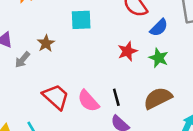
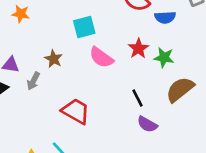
blue semicircle: (159, 28) -> (165, 17), turned 54
green star: (159, 58) -> (164, 58), moved
pink semicircle: (88, 101) -> (101, 57), moved

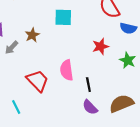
pink semicircle: (101, 57) -> (67, 70), moved, turned 30
green star: (164, 58) -> (128, 60), moved
brown semicircle: (180, 89) -> (121, 103), moved

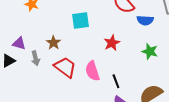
red star: (100, 46) -> (112, 43), moved
gray arrow: (11, 48) -> (35, 58), turned -48
red trapezoid: (38, 81) -> (65, 67), moved

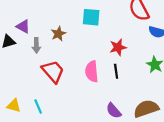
red trapezoid: (65, 67) -> (53, 71), moved
black line: (116, 81) -> (116, 71), moved

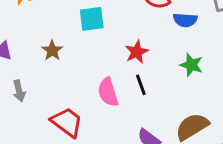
gray arrow: (36, 45) -> (19, 91), moved
red trapezoid: (53, 71) -> (67, 122), moved

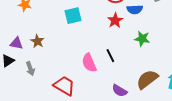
brown star: (52, 50) -> (37, 41), moved
red star: (137, 52) -> (115, 20), moved

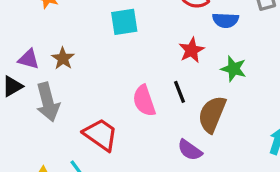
red star: (115, 20) -> (192, 50), moved
gray arrow: (30, 69) -> (48, 102), size x1.6
brown semicircle: (147, 79) -> (212, 114), moved, turned -35

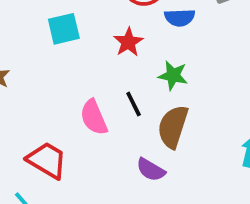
red star: (192, 50) -> (128, 42), moved
green star: (234, 69) -> (173, 75), moved

